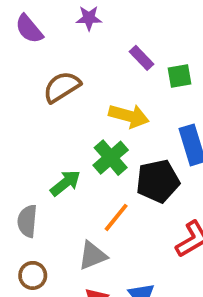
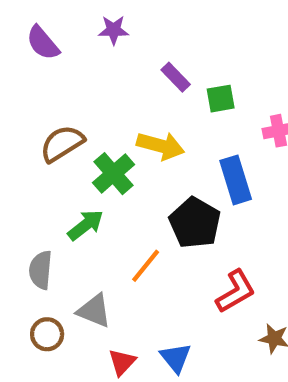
brown semicircle: (62, 87) -> (62, 144), moved
green cross: (111, 158) -> (113, 174), moved
black pentagon: (158, 181) -> (195, 223), turned -30
gray triangle: (93, 256) -> (94, 311), moved, turned 44

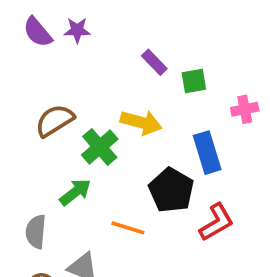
purple star: (113, 30) -> (77, 30), moved
orange line: (146, 266) -> (128, 228), turned 68
red L-shape: (236, 291) -> (216, 222), moved

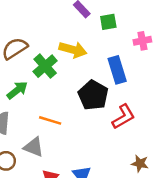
green arrow: (75, 192) -> (17, 90), moved
orange line: (128, 228) -> (50, 120), moved

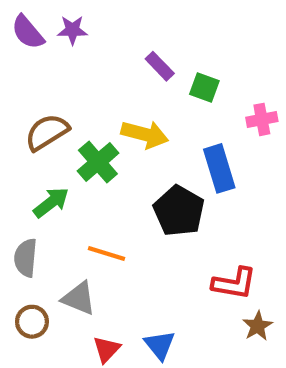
green square: (108, 22) -> (204, 88), turned 30
red L-shape: (123, 117) -> (234, 283), moved, turned 40
brown star: (140, 163) -> (258, 326), turned 30

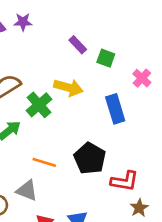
pink cross: (262, 119) -> (142, 78), turned -36
black pentagon: (179, 211) -> (90, 158), moved

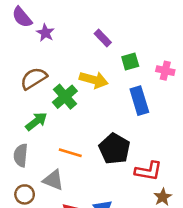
purple star: (23, 22) -> (45, 33), moved, turned 30
green square: (106, 58) -> (130, 61), moved, turned -36
pink cross: (142, 78) -> (165, 71), turned -30

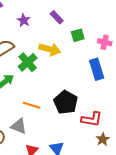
purple star: (45, 33) -> (24, 20), moved
blue rectangle: (139, 101) -> (97, 69), moved

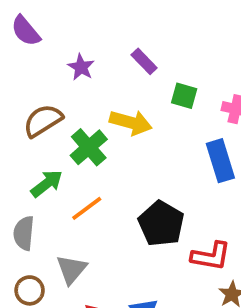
green square: (78, 35) -> (184, 96), turned 32
orange line: (32, 105) -> (87, 208), moved, turned -54
gray triangle: (19, 126) -> (72, 269), turned 48

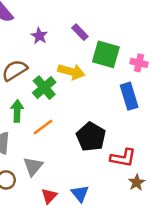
green square: (184, 96) -> (106, 54), size x1.6
green arrow: (47, 184) -> (17, 111), turned -50

